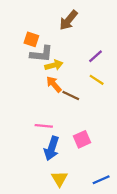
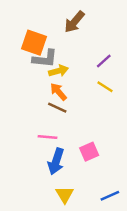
orange square: (31, 39) -> (34, 43), size x1.5
brown line: (71, 96) -> (57, 108), moved

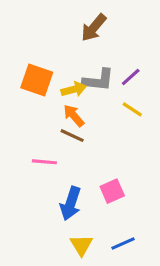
orange square: (34, 43) -> (37, 80), moved
gray L-shape: (45, 59) -> (98, 80), moved
pink line: (47, 137) -> (44, 162), moved
blue line: (110, 196) -> (123, 244), moved

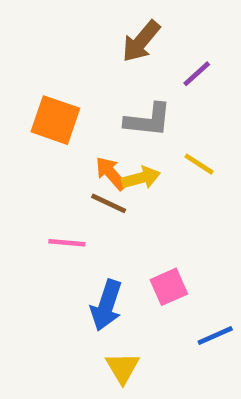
purple line: (131, 77) -> (197, 74), moved
yellow arrow: (74, 89) -> (141, 178), moved
blue line: (123, 244) -> (215, 335), moved

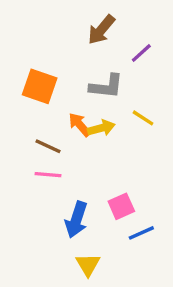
brown line: (109, 203) -> (48, 146), moved
blue line: (215, 335) -> (141, 233), moved

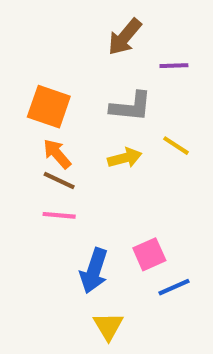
purple line: (141, 53) -> (174, 66), turned 40
orange arrow: (80, 125) -> (57, 154), moved

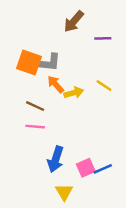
gray L-shape: (131, 107) -> (48, 63), moved
orange arrow: (57, 154) -> (56, 84), moved
pink square: (149, 254) -> (86, 168), moved

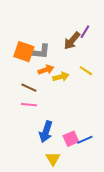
brown arrow: (74, 21) -> (72, 41), moved
purple line: (103, 38) -> (85, 32), turned -56
orange arrow: (56, 84) -> (46, 70), turned 112

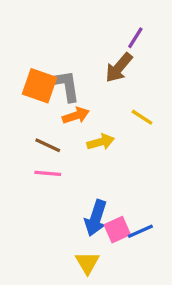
purple line: (85, 32) -> (135, 38), moved
gray L-shape: (40, 52) -> (66, 86), turned -105
yellow arrow: (61, 77) -> (101, 142), moved
blue arrow: (46, 132) -> (96, 218), moved

